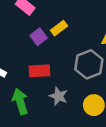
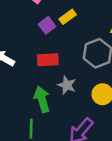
green arrow: (20, 101) -> (42, 99), moved

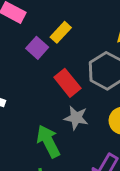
red rectangle: (48, 60) -> (67, 83), moved, turned 65

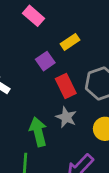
purple square: (37, 48) -> (45, 61), moved

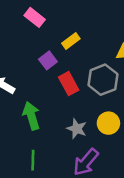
gray star: (66, 117) -> (77, 129), moved
green arrow: (38, 132) -> (31, 116), moved

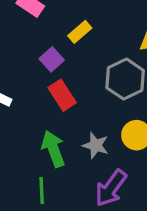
red rectangle: (69, 84) -> (62, 95), moved
green arrow: (31, 116) -> (53, 149), moved

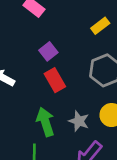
yellow rectangle: (80, 32) -> (100, 26), moved

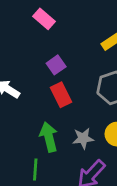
gray star: (79, 121) -> (83, 138), turned -30

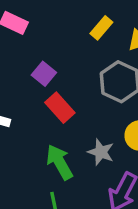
gray star: (83, 138) -> (101, 152), turned -30

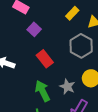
purple square: (44, 74) -> (34, 29), moved

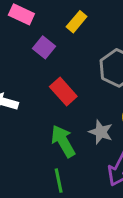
yellow rectangle: (72, 13) -> (77, 22), moved

